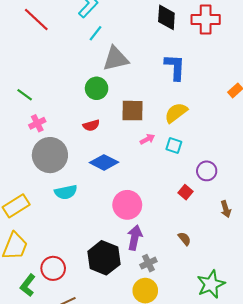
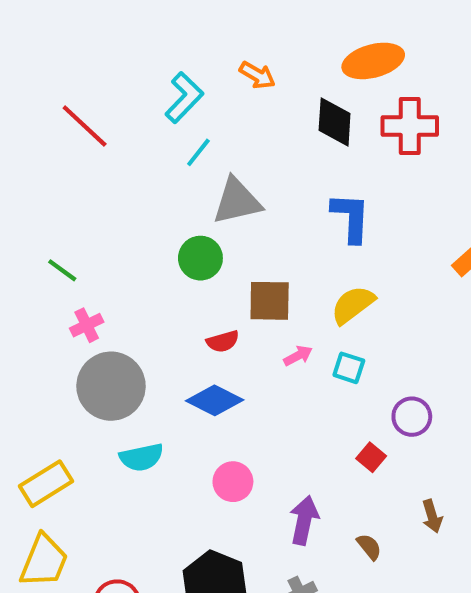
red semicircle: (91, 125) -> (223, 341), moved
pink circle: (127, 205) -> (233, 482), moved, size x0.7
brown arrow: (226, 209) -> (432, 516), moved
purple arrow: (135, 238) -> (304, 520), moved

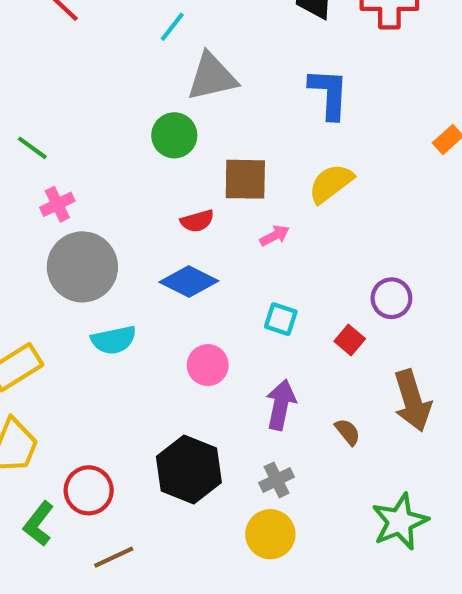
cyan square: (349, 368) -> (281, 319), moved
brown arrow: (432, 516) -> (412, 401), size x1.8

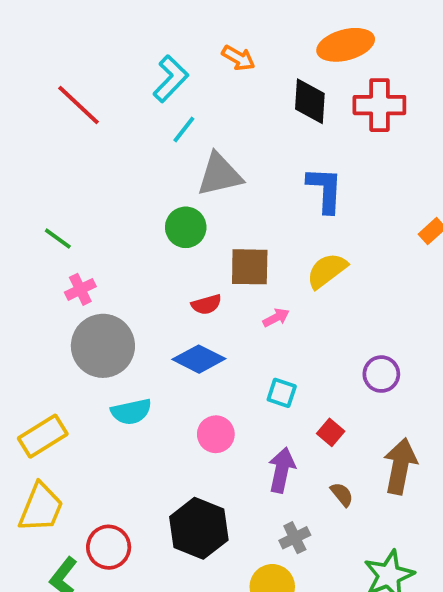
red square: (350, 340) -> (331, 432), moved
brown arrow: (412, 401) -> (400, 466), turned -152
gray cross: (277, 480) -> (295, 538), moved

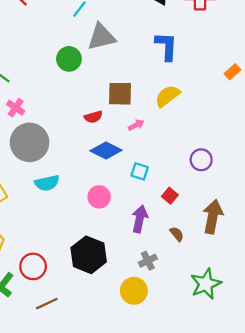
green circle: (186, 227) -> (69, 59), moved
pink cross: (80, 289) -> (16, 108), turned -30
blue diamond: (199, 359) -> (106, 151), moved

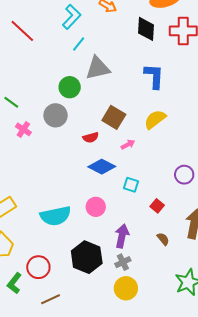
brown square: (120, 94) -> (114, 117), turned 30
gray circle: (30, 142) -> (56, 115), moved, size x0.7
cyan semicircle: (47, 183) -> (56, 216), moved, size x1.4
purple arrow: (140, 219) -> (122, 236), moved
gray cross: (148, 261) -> (123, 262), moved

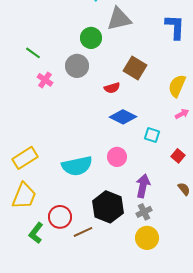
yellow semicircle: (155, 119) -> (177, 86), moved, turned -30
pink arrow: (128, 145) -> (182, 114), moved
brown line: (50, 299) -> (83, 232), moved

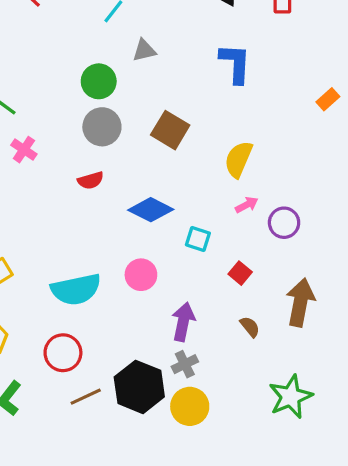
gray triangle: (119, 19) -> (144, 50), size x0.6
gray circle: (77, 66) -> (102, 127), moved
red semicircle: (112, 88) -> (91, 180), moved
black hexagon: (108, 207) -> (139, 387), moved
red circle: (60, 217) -> (63, 353), moved

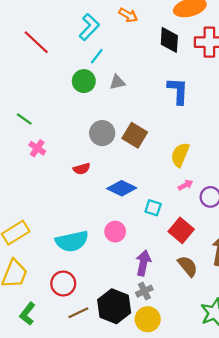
green circle: (99, 81) -> (84, 81), moved
gray circle: (102, 127) -> (102, 133), moved
red square: (240, 273) -> (181, 230), size x1.6
brown semicircle: (250, 327) -> (188, 266), size x1.5

